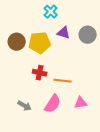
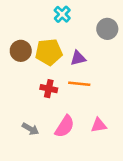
purple triangle: (64, 33) -> (78, 58), moved, turned -32
gray circle: (88, 35) -> (107, 29), moved
orange line: (63, 81) -> (79, 84), moved

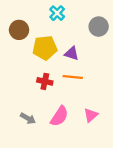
brown circle: (21, 51) -> (19, 30), moved
purple triangle: (78, 58) -> (72, 53), turned 32
pink triangle: (99, 125) -> (91, 115), turned -32

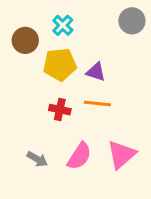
cyan cross: (57, 13) -> (63, 25), moved
gray circle: (99, 27) -> (132, 21), moved
pink triangle: (91, 115) -> (121, 155), size x1.5

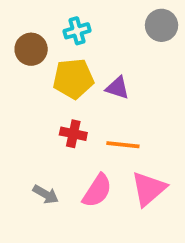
cyan cross: (63, 25) -> (77, 31), turned 30
orange line: (97, 103) -> (123, 145), moved

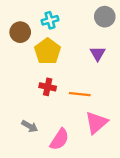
yellow pentagon: (73, 79) -> (48, 51), turned -30
purple triangle: (117, 88) -> (98, 54), moved, turned 42
pink semicircle: (97, 191) -> (59, 139), moved

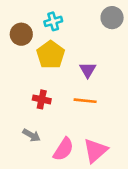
purple triangle: (98, 54) -> (88, 70), moved
red cross: (48, 87) -> (42, 99), moved
pink triangle: (96, 123) -> (95, 151), moved

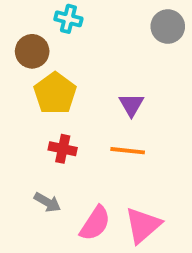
cyan cross: (53, 21) -> (68, 19), moved, turned 30
yellow pentagon: (51, 55) -> (55, 93), moved

